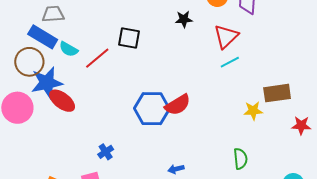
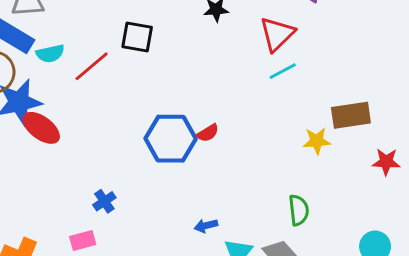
cyan semicircle: (69, 49) -> (50, 54), turned -42
red semicircle: (178, 105) -> (208, 133), size x0.6

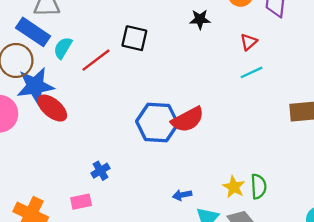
red triangle: (277, 34) -> (249, 42), size x0.6
cyan semicircle: (50, 54) -> (63, 48), turned 130
red semicircle: (208, 133) -> (188, 120), size x1.8
yellow star: (317, 141) -> (234, 187), moved, turned 30

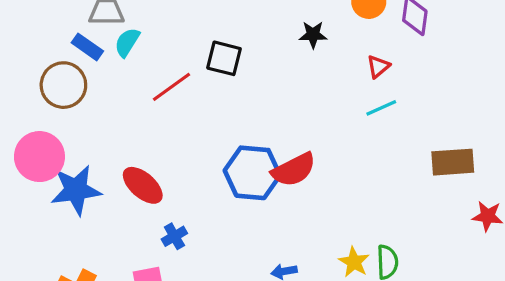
blue rectangle: (33, 32) -> (87, 47), size x0.7
cyan semicircle: (63, 48) -> (127, 42), moved
blue star: (35, 86) -> (76, 190), moved
red ellipse: (52, 108) -> (143, 185), moved

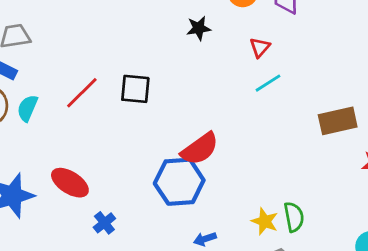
cyan semicircle: (127, 42) -> (27, 108), moved
black square: (224, 58) -> (135, 89), moved
blue hexagon: (252, 173) -> (179, 182), moved

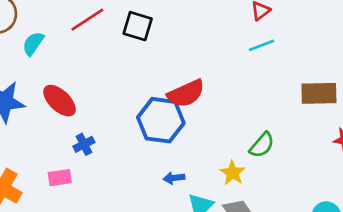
cyan semicircle: (27, 108) -> (33, 44), moved
green semicircle: (294, 217) -> (262, 145), moved, turned 40

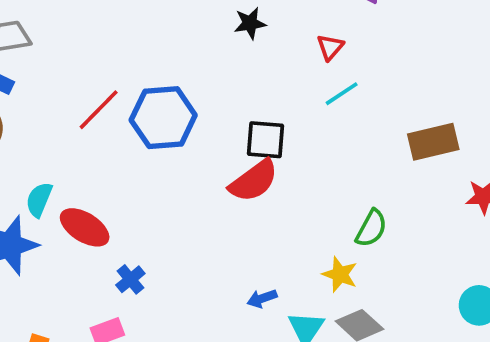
black square: (138, 26) -> (265, 140), moved
cyan semicircle: (33, 44) -> (39, 200), moved
blue hexagon: (161, 120) -> (163, 118), moved

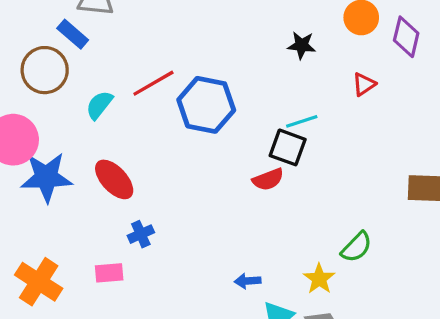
cyan line: (342, 94) -> (302, 121), moved
red semicircle: (254, 181) -> (268, 179), size x0.7
cyan semicircle: (39, 200) -> (99, 105), moved

